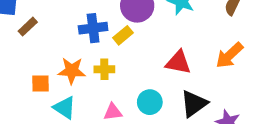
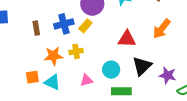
brown rectangle: (28, 27) -> (36, 28), moved, turned -48
orange square: (40, 83) -> (32, 77), moved

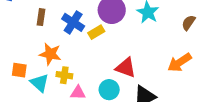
blue cross: (64, 24) -> (73, 22), turned 30
red triangle: (127, 39) -> (126, 68), moved
yellow cross: (76, 51) -> (64, 75), moved

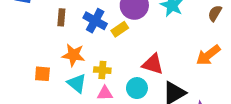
yellow cross: (64, 75) -> (102, 70), moved
cyan triangle: (40, 83) -> (77, 83), moved

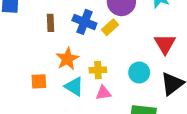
orange star: (73, 55) -> (67, 59), turned -30
red triangle: (153, 64) -> (165, 44), moved, turned 50
cyan circle: (137, 88) -> (139, 72), moved

